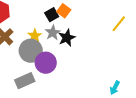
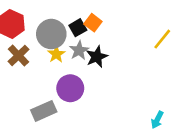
gray circle: (31, 51) -> (51, 34), moved

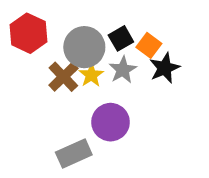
orange square: (93, 23) -> (149, 45), moved
brown cross: (19, 55) -> (63, 77), moved
black star: (97, 57) -> (165, 68), moved

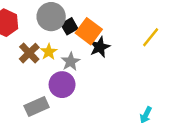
orange square: (149, 45) -> (89, 31), size x1.5
gray circle: (84, 47) -> (51, 17), moved
gray star: (123, 70) -> (71, 62), moved

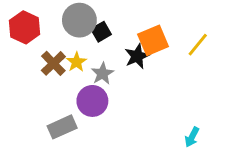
orange square: (89, 31) -> (153, 40), moved, turned 30

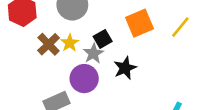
black square: (101, 32) -> (103, 39), moved
black star: (137, 56) -> (125, 68), moved

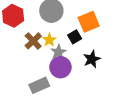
orange square: (140, 23) -> (89, 22), moved
gray star: (93, 53) -> (58, 52), moved

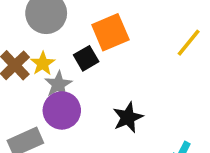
black star: (92, 59) -> (128, 117), moved

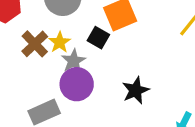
black square: (86, 58) -> (98, 38), turned -30

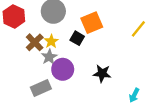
gray star: (74, 61) -> (49, 57), moved
black star: (136, 90) -> (102, 73), turned 30

